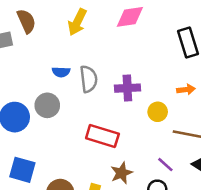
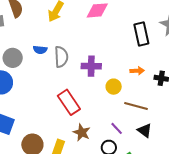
gray circle: (47, 105) -> (13, 58), moved
red rectangle: (102, 136) -> (69, 102), turned 35
brown star: (122, 173) -> (82, 132), turned -30

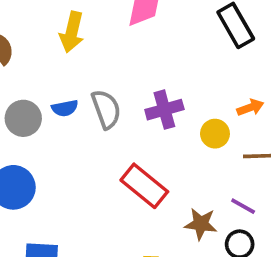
gray circle: (13, 58) -> (23, 118), moved
orange arrow: (137, 71) -> (250, 108), moved
brown star: (82, 132) -> (201, 224), moved

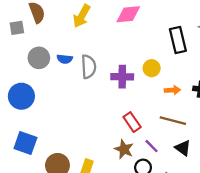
yellow circle: (215, 134) -> (152, 68), moved
red rectangle: (144, 186) -> (132, 122), moved, size x0.7

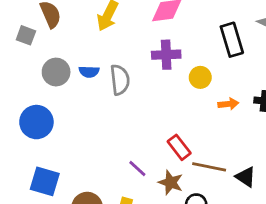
gray square: (17, 28) -> (26, 35), turned 32
purple cross: (122, 77) -> (166, 55), moved
brown line: (173, 121) -> (209, 167), moved
purple line: (151, 146) -> (137, 168), moved

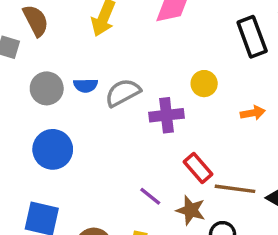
purple cross: (166, 55) -> (166, 115), moved
yellow circle: (200, 77) -> (204, 84), moved
gray semicircle: (120, 80) -> (123, 93), turned -108
blue circle: (36, 122) -> (53, 149), moved

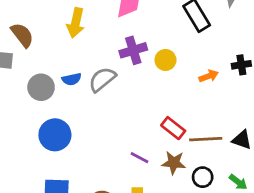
purple cross: (166, 115) -> (133, 50), moved

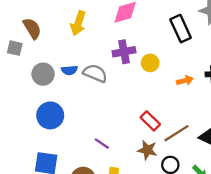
gray semicircle: (102, 79) -> (95, 73), turned 55
brown line: (206, 139) -> (177, 133), turned -36
purple line: (139, 158) -> (102, 144), moved

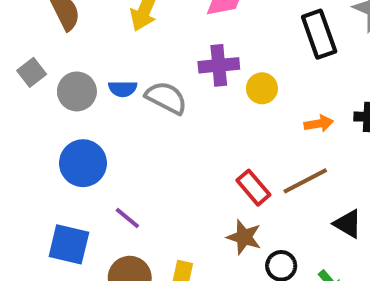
gray square: (15, 48) -> (32, 72), moved, turned 35
brown line: (177, 133) -> (305, 181), moved
purple line: (102, 144) -> (127, 218), moved

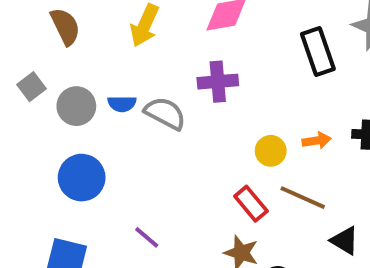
yellow circle: (262, 88) -> (271, 151), moved
brown line: (305, 181) -> (303, 198), turned 51
purple line: (127, 218) -> (147, 237), moved

